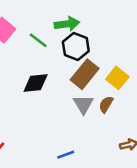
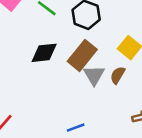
brown rectangle: (85, 74) -> (82, 55), moved

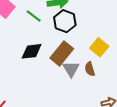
brown semicircle: (118, 75) -> (90, 69), turned -48

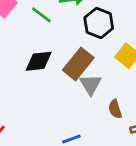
black hexagon: (65, 21) -> (99, 23), moved
brown semicircle: (90, 69) -> (115, 109), moved

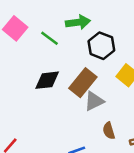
gray triangle: (91, 84) -> (94, 101), turned 35
brown semicircle: (115, 109) -> (109, 131), moved

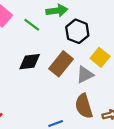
gray triangle: (94, 101) -> (85, 75), moved
brown semicircle: (109, 131) -> (84, 106), size x1.6

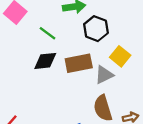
green line: (32, 25) -> (48, 33), moved
brown rectangle: (61, 64) -> (79, 63), turned 40

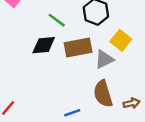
green line: (48, 33) -> (57, 20), moved

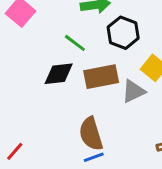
brown semicircle: (103, 94) -> (91, 134), moved

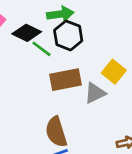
black hexagon: (123, 33) -> (68, 35), moved
black diamond: (59, 74) -> (27, 33), moved, turned 32

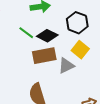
black diamond: (27, 33) -> (47, 36), moved
black hexagon: (68, 35) -> (77, 23), moved

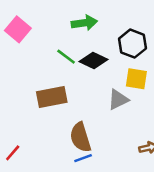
yellow square: (80, 50) -> (136, 79), turned -30
brown rectangle: (44, 56) -> (52, 97), moved

